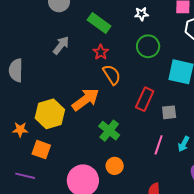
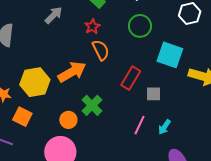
orange circle: (115, 166) -> (68, 120), moved

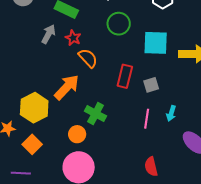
gray arrow: (54, 15) -> (48, 34), moved
orange square: (22, 117) -> (32, 144), turned 36

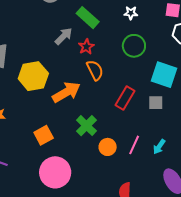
gray square: (151, 85) -> (156, 103), moved
yellow hexagon: (34, 108) -> (33, 76), moved
orange circle: (77, 134) -> (108, 147), moved
orange square: (32, 144) -> (44, 135), moved

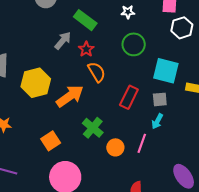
cyan arrow: (159, 147) -> (157, 121), moved

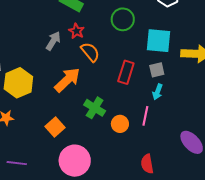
gray arrow: (63, 40) -> (53, 41), moved
yellow hexagon: (36, 83) -> (18, 83), moved

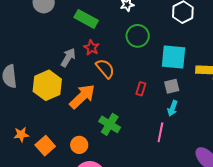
red rectangle: (126, 72) -> (141, 89), size x0.6
yellow hexagon: (18, 83) -> (47, 85), moved
orange circle: (120, 124) -> (79, 145), moved
orange square: (55, 127) -> (45, 146), moved

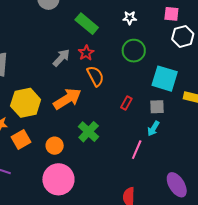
yellow hexagon: (47, 85) -> (26, 103), moved

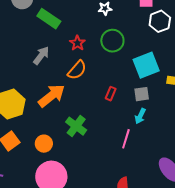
green rectangle: (87, 24) -> (49, 19), moved
red star: (86, 53) -> (77, 43), moved
orange semicircle: (95, 76) -> (77, 70), turned 75
cyan square: (165, 79) -> (146, 65), turned -32

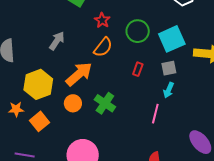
green circle: (112, 41) -> (138, 31), moved
gray arrow: (41, 56) -> (57, 41), moved
orange circle: (44, 144) -> (73, 103), moved

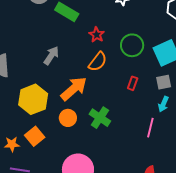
orange star: (16, 109) -> (12, 144), moved

